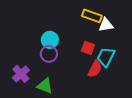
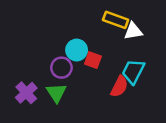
cyan circle: (50, 40) -> (77, 50), moved
red square: (88, 48) -> (93, 60), moved
green triangle: (45, 86) -> (56, 93), moved, turned 36

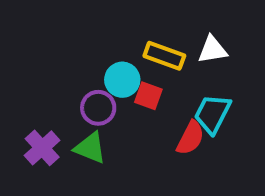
yellow rectangle: (116, 20) -> (164, 56), moved
green triangle: (56, 93) -> (90, 148), turned -35

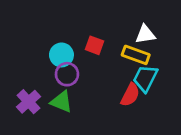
yellow rectangle: (164, 56) -> (136, 55), moved
cyan circle: (122, 80) -> (61, 55), moved
red square: (148, 96) -> (94, 45), moved

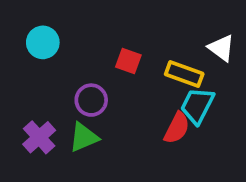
white triangle: (145, 34) -> (221, 48), moved, turned 45
cyan circle: (61, 55) -> (43, 42), moved
green triangle: (61, 102) -> (84, 137), turned -45

